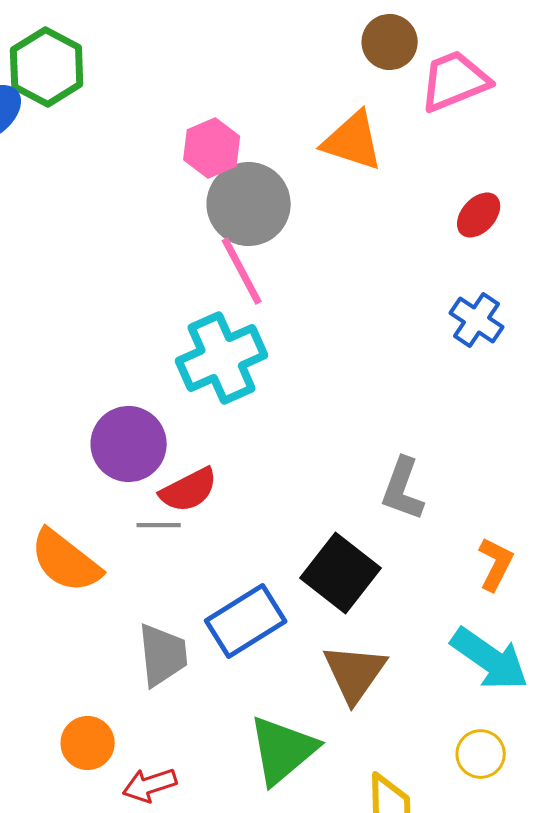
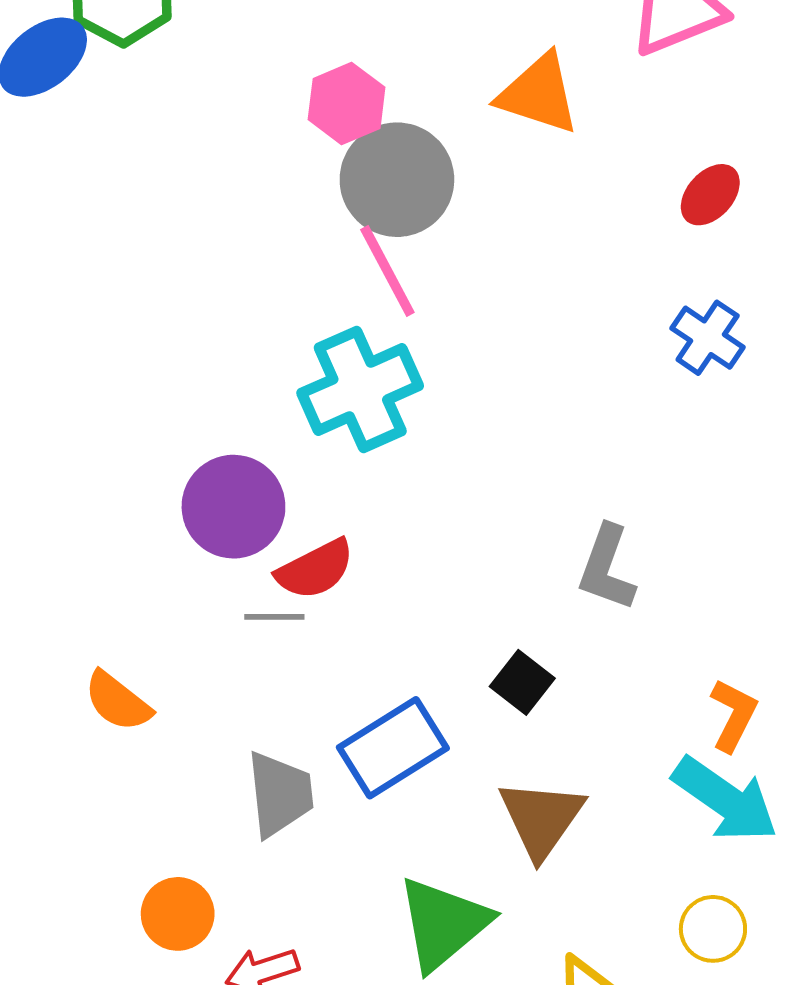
orange semicircle: (66, 561) -> (118, 701), moved, size x0.7
orange L-shape: (496, 564) -> (733, 715), moved
black square: (341, 573) -> (522, 682), size x0.6

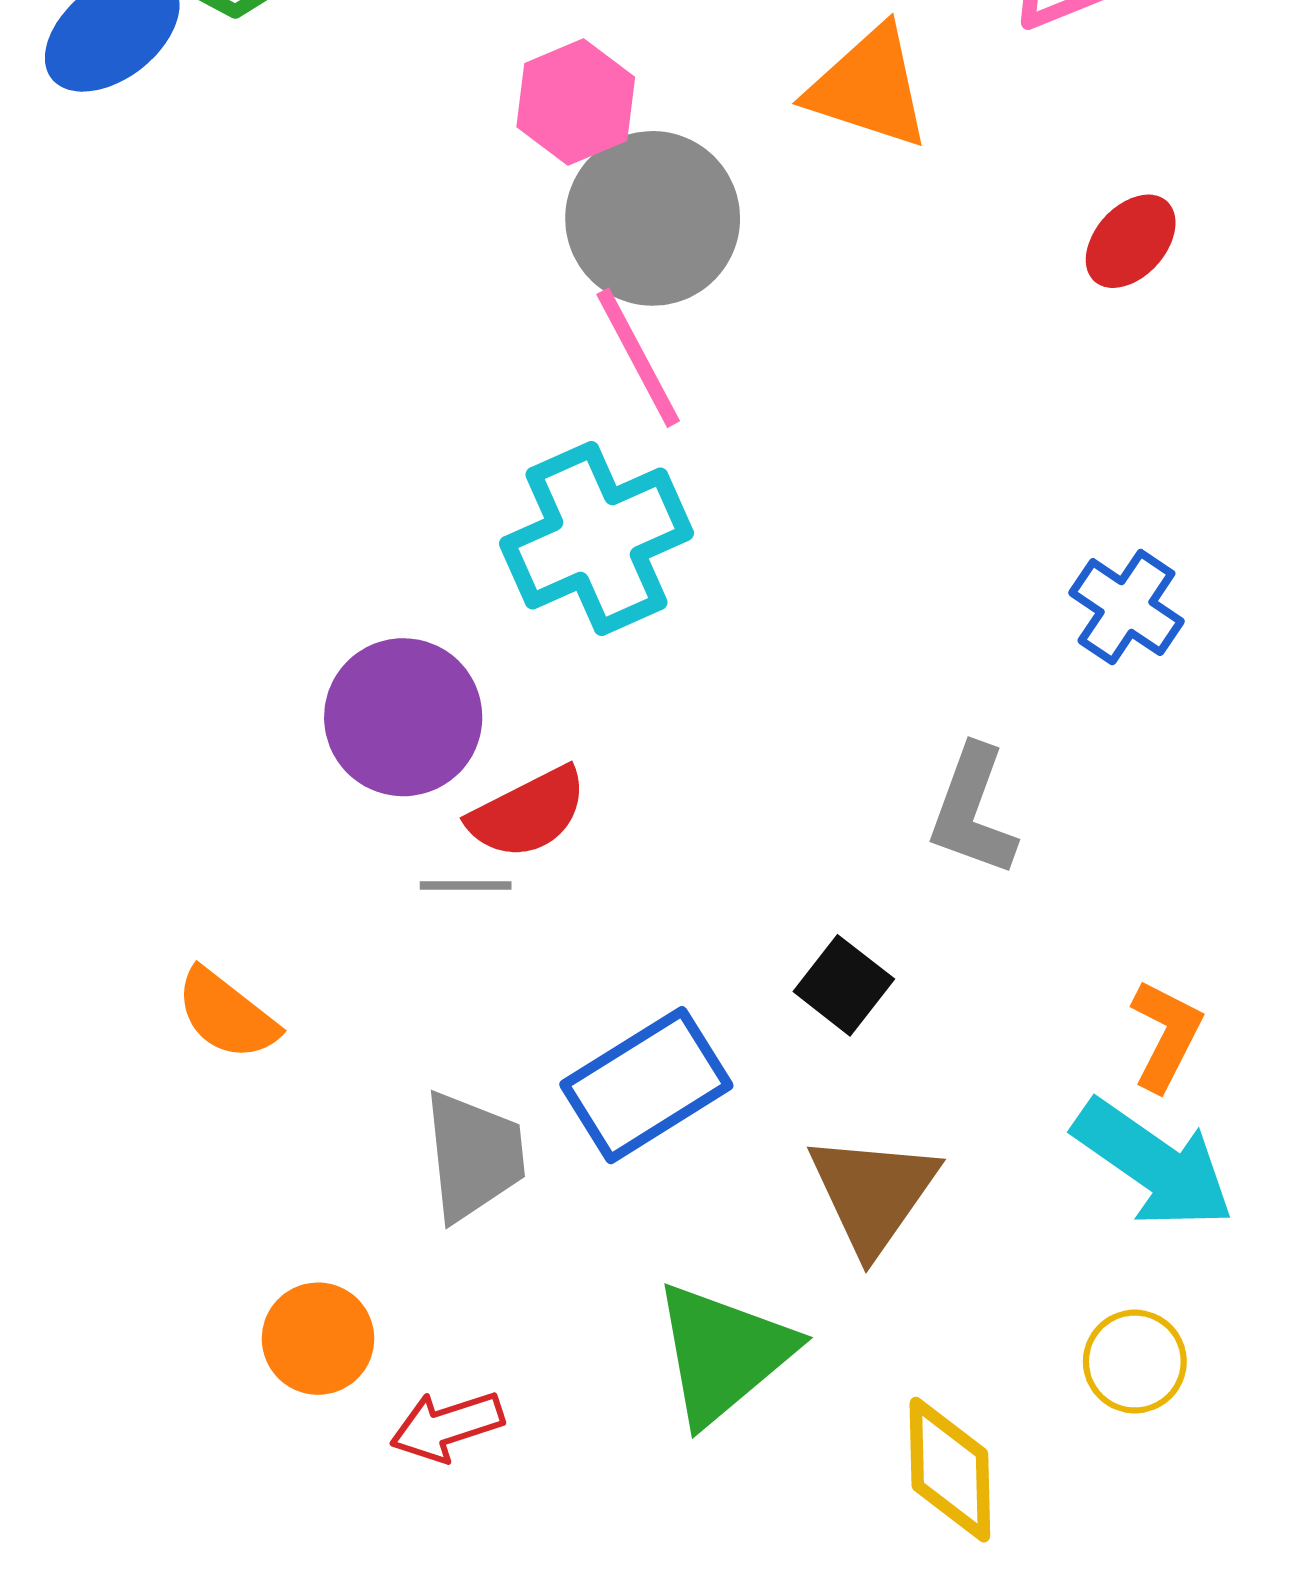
blue cross: (708, 338) -> (1126, 607), moved

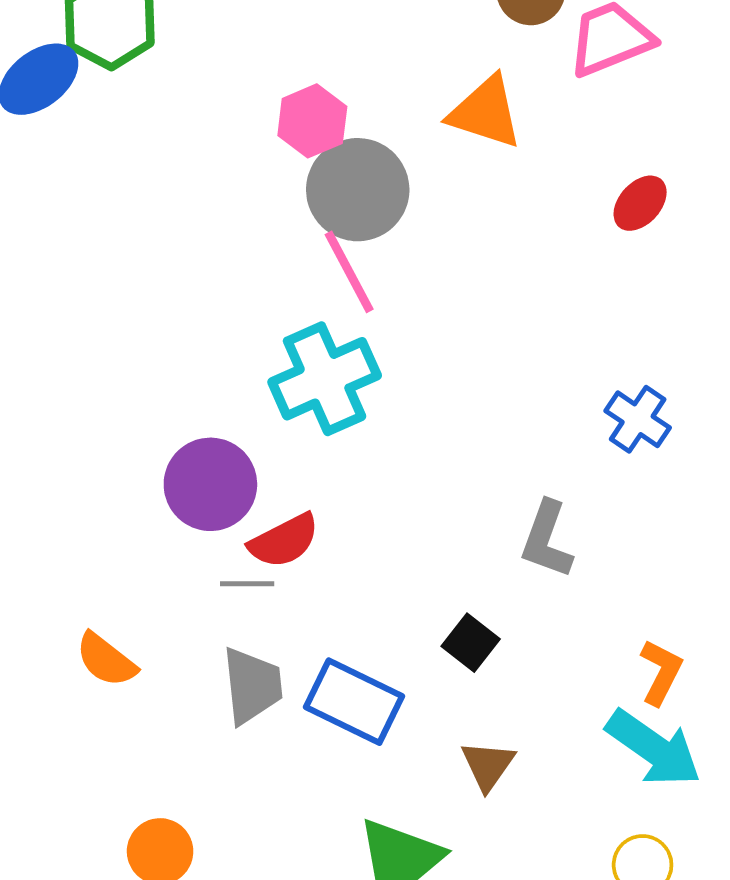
blue rectangle: (646, 1085) -> (354, 702), turned 58
gray trapezoid: (474, 1156) -> (252, 686), moved
brown triangle: (873, 1193) -> (488, 765), size x0.7

